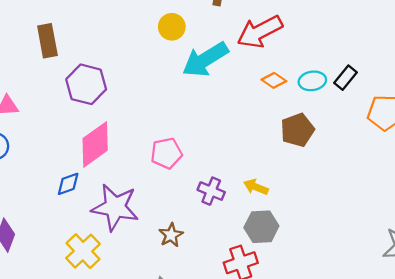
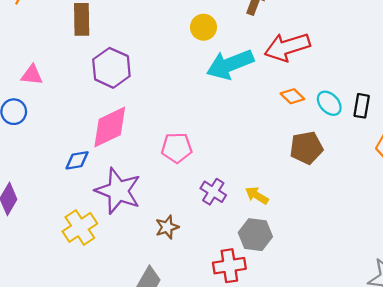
black rectangle: (346, 78) -> (362, 106), turned -40
cyan ellipse: (312, 81) -> (329, 103), turned 45

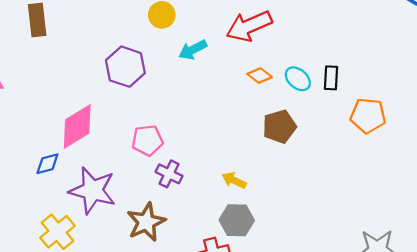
cyan arrow: (230, 64) -> (193, 50), size x0.6
purple hexagon: (111, 68) -> (125, 67), moved
purple cross: (213, 192) -> (169, 174), moved
brown star: (167, 227) -> (146, 222), size x1.6

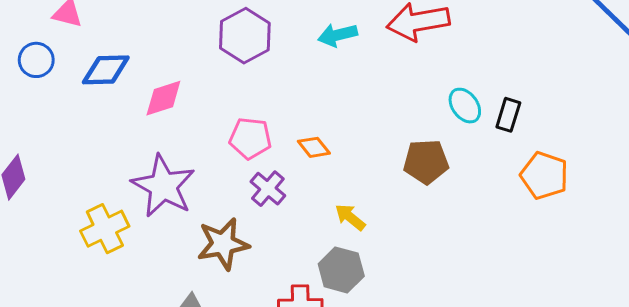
orange diamond: (260, 76) -> (314, 147), moved
pink diamond: (77, 126) -> (163, 98), size x0.7
blue diamond: (47, 164) -> (106, 70), moved, size x1.4

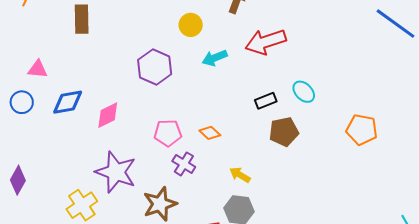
black rectangle: (508, 115) -> (266, 101), moved, turned 60

